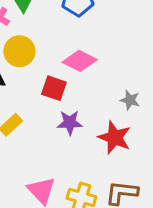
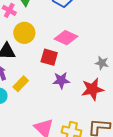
red star: (115, 138) -> (92, 89), turned -30

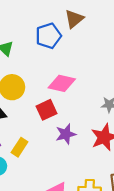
red square: (49, 57) -> (47, 110), turned -30

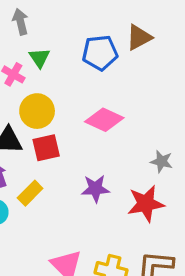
red square: (47, 110) -> (46, 148), moved

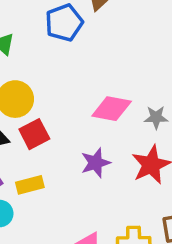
pink diamond: (104, 120) -> (112, 109), moved
yellow rectangle: (30, 193) -> (30, 185), turned 45

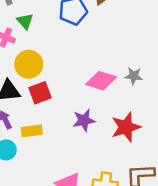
gray star: (156, 117) -> (134, 76), moved

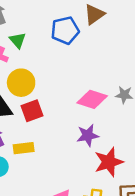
purple star: (84, 120) -> (88, 135), moved
red star: (126, 127) -> (109, 162), moved

